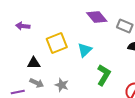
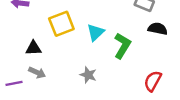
green L-shape: (104, 75) -> (122, 46), moved
gray star: (62, 85) -> (88, 75), moved

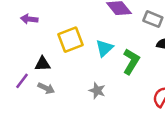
purple line: (14, 83) -> (22, 81), moved, turned -42

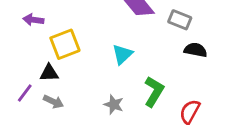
yellow square: (70, 40) -> (65, 44), moved
green L-shape: (131, 61) -> (154, 92), moved

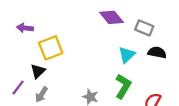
cyan triangle: (122, 54) -> (127, 55), moved
black triangle: (49, 73) -> (38, 71), turned -42
gray arrow: (53, 102) -> (41, 95), turned 98

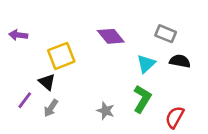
purple diamond: (111, 17) -> (111, 36), moved
purple arrow: (25, 28) -> (18, 35), moved
black triangle: (38, 71) -> (47, 82), turned -35

